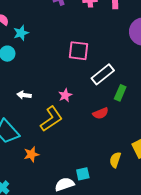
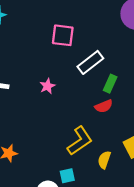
red semicircle: (101, 113) -> (104, 106), moved
yellow L-shape: (51, 119) -> (80, 141), moved

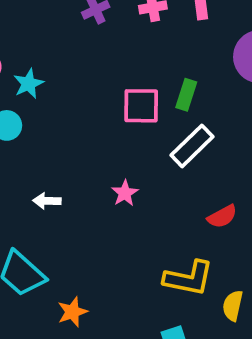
green rectangle: (110, 84) -> (186, 95), moved
yellow L-shape: (80, 141) -> (189, 278), turned 52

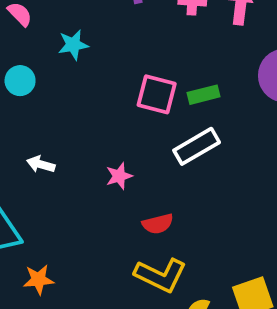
cyan star: (29, 84) -> (73, 45), moved
green rectangle: (186, 95) -> (204, 95), turned 44
red semicircle: (222, 216) -> (158, 224), moved

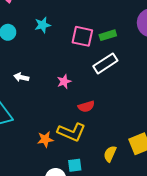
cyan star: (73, 45) -> (43, 25), moved
yellow L-shape: (161, 275) -> (71, 132), moved
orange star: (39, 280) -> (45, 139), moved

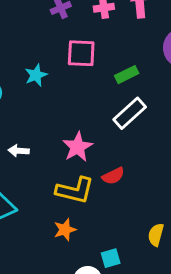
pink square: (82, 36) -> (81, 53), moved
pink star: (64, 82) -> (78, 147), size x1.5
yellow L-shape: (71, 132) -> (75, 190), moved

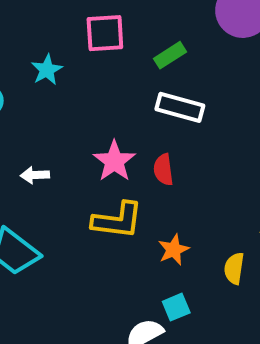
white rectangle: (130, 113) -> (180, 107), turned 64
red semicircle: (113, 176) -> (163, 170), moved, turned 115
orange star: (65, 230) -> (174, 250), moved

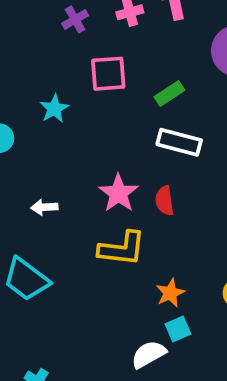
orange star: (174, 250) -> (170, 293), moved

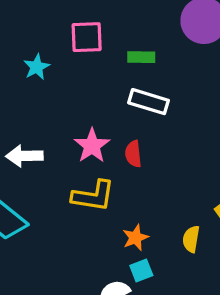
green rectangle: (169, 94) -> (141, 57), turned 32
white arrow: (44, 207) -> (24, 156), size x1.5

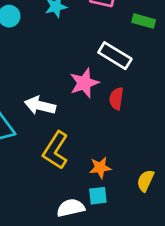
white rectangle: (149, 102) -> (115, 56), moved
white arrow: (24, 156) -> (40, 106), moved
yellow L-shape: (93, 196) -> (55, 150), moved, turned 99

